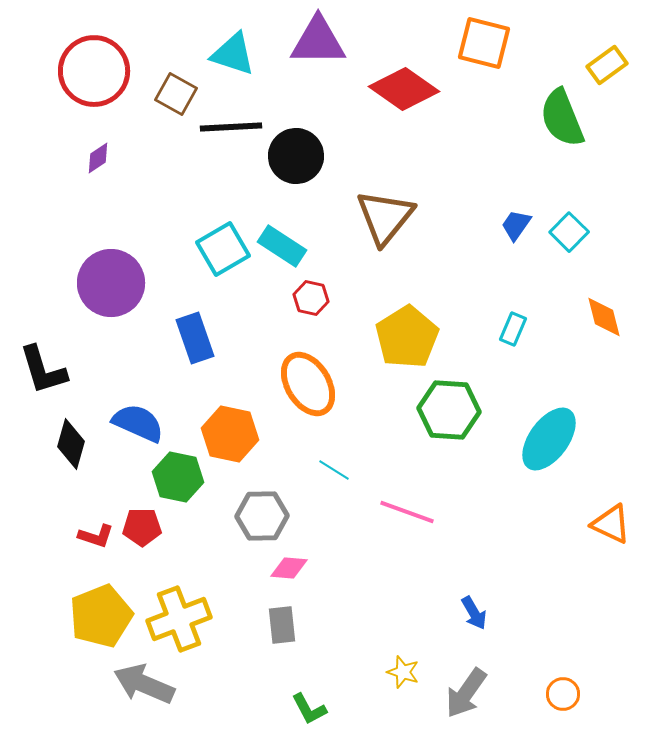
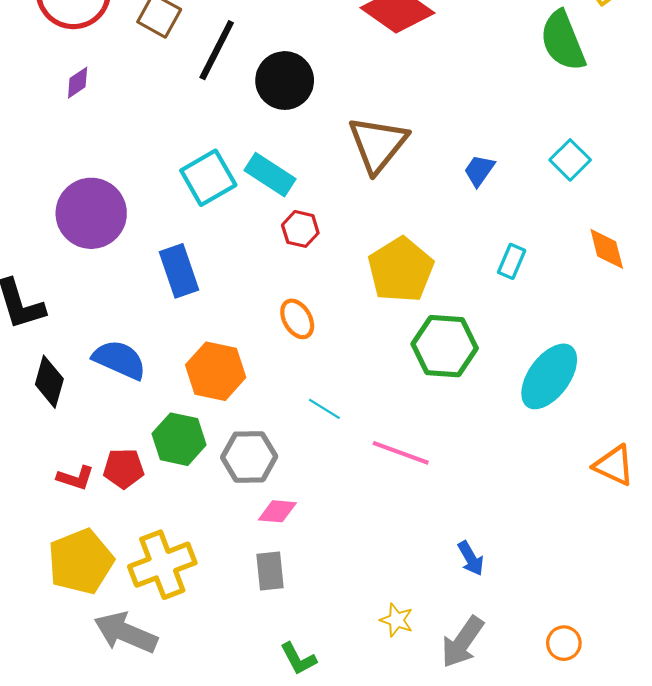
black line: (231, 127) -> (217, 50), turned -60
blue trapezoid: (516, 225) -> (479, 170), moved
orange ellipse: (308, 384) -> (297, 319), size x0.6
green hexagon: (178, 477) -> (179, 439), moved

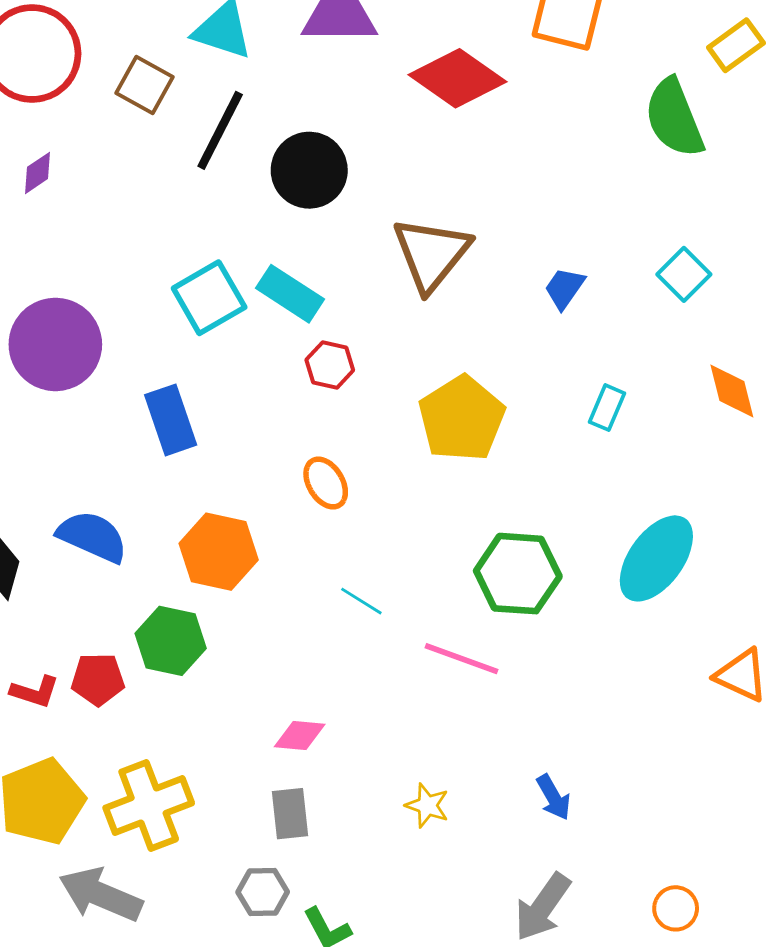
green hexagon: (445, 346) -> (518, 574), moved
gray hexagon: (249, 457) -> (263, 892), moved, size x0.7
yellow star: (397, 620) -> (427, 805), moved

